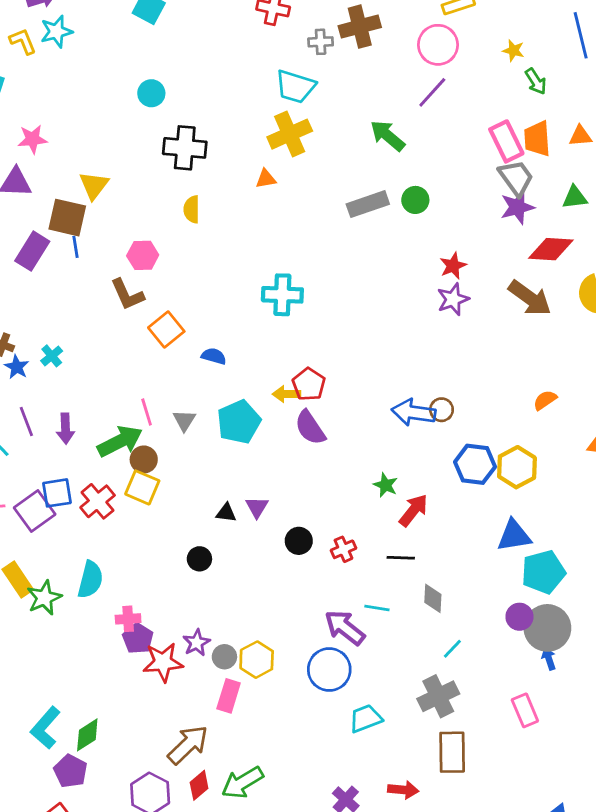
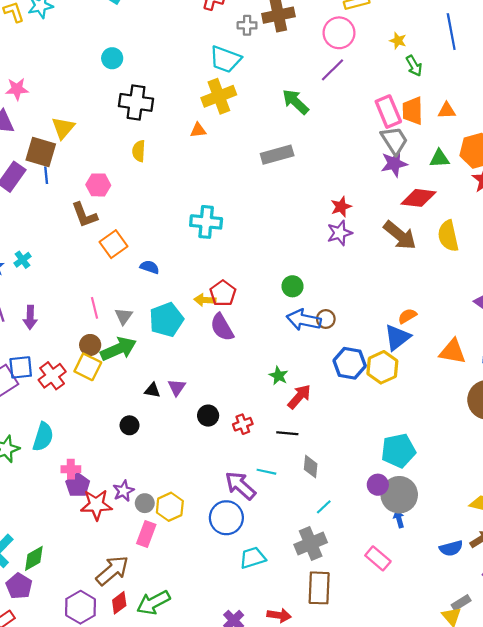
green circle: (415, 200) -> (292, 286), moved
green arrow: (120, 441) -> (118, 349), moved
blue triangle: (514, 536) -> (397, 337), moved, turned -32
pink rectangle: (525, 710) -> (378, 558), turned -30

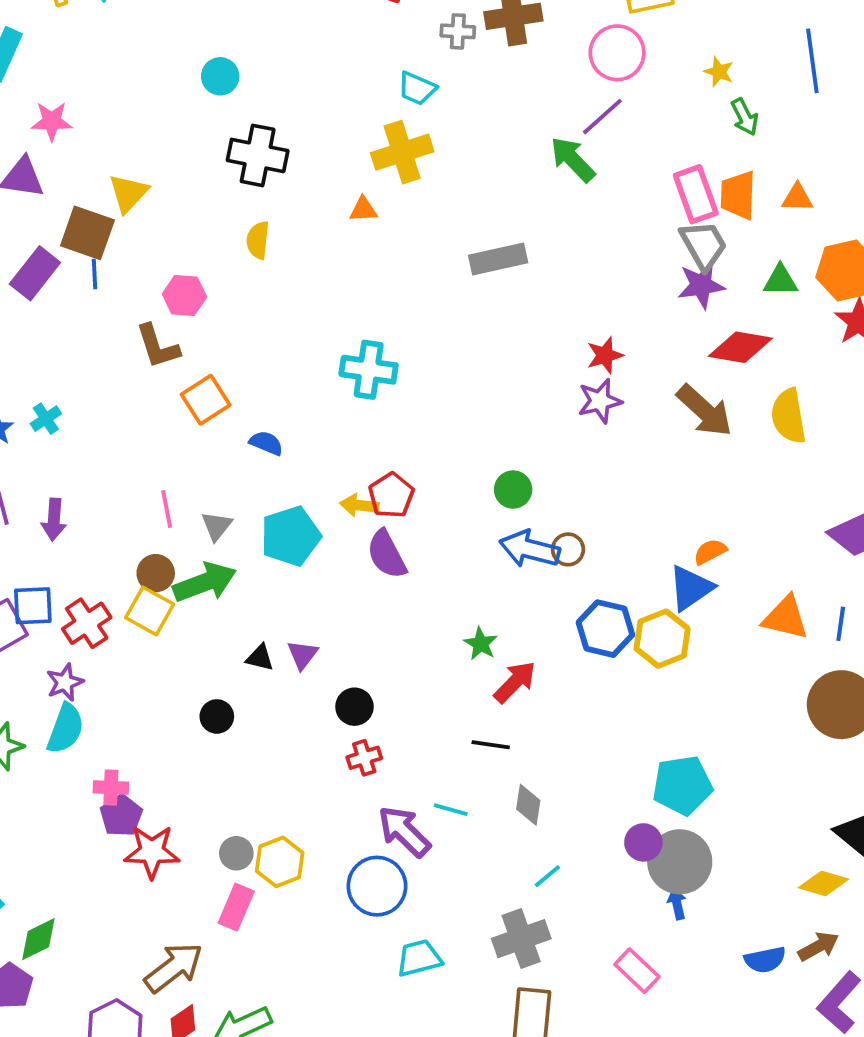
cyan trapezoid: (225, 59) -> (417, 88), size x0.7
green arrow: (295, 102) -> (573, 159), moved
red cross: (243, 424) -> (364, 758), moved
purple star: (123, 491) -> (65, 682), moved

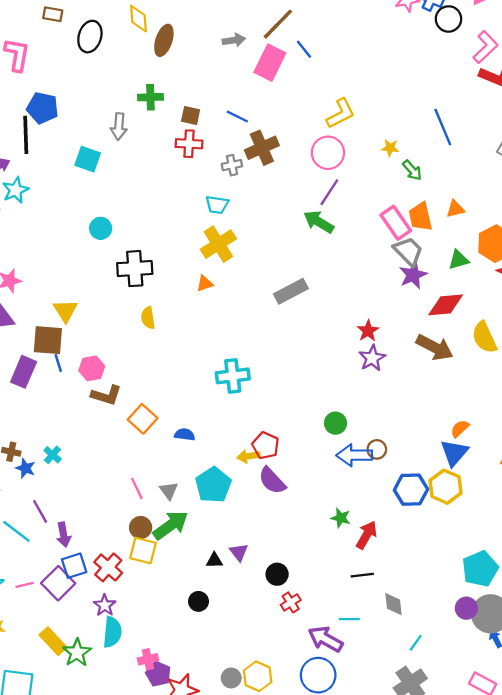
pink hexagon: (184, 295) -> (92, 368), moved
brown L-shape: (158, 346) -> (106, 395), turned -40
purple arrow: (54, 520) -> (64, 535), moved

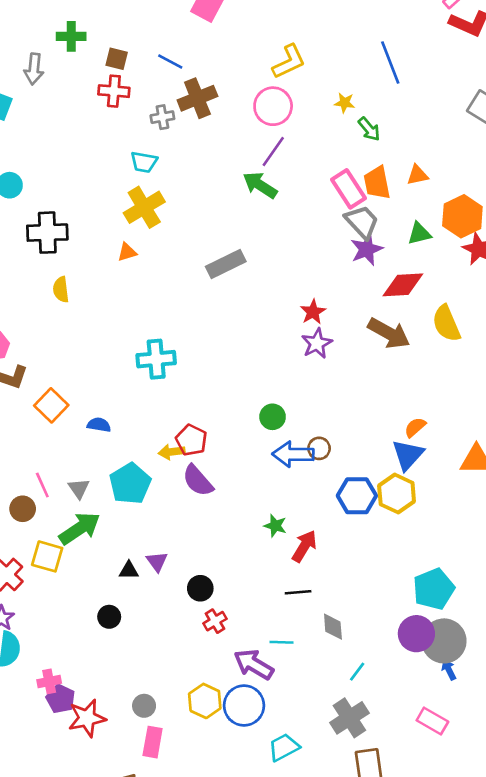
blue line: (443, 127) -> (390, 62), moved
brown circle: (141, 528) -> (23, 509), moved
purple circle: (466, 608) -> (416, 634), size x1.4
yellow hexagon: (258, 676) -> (205, 701), moved

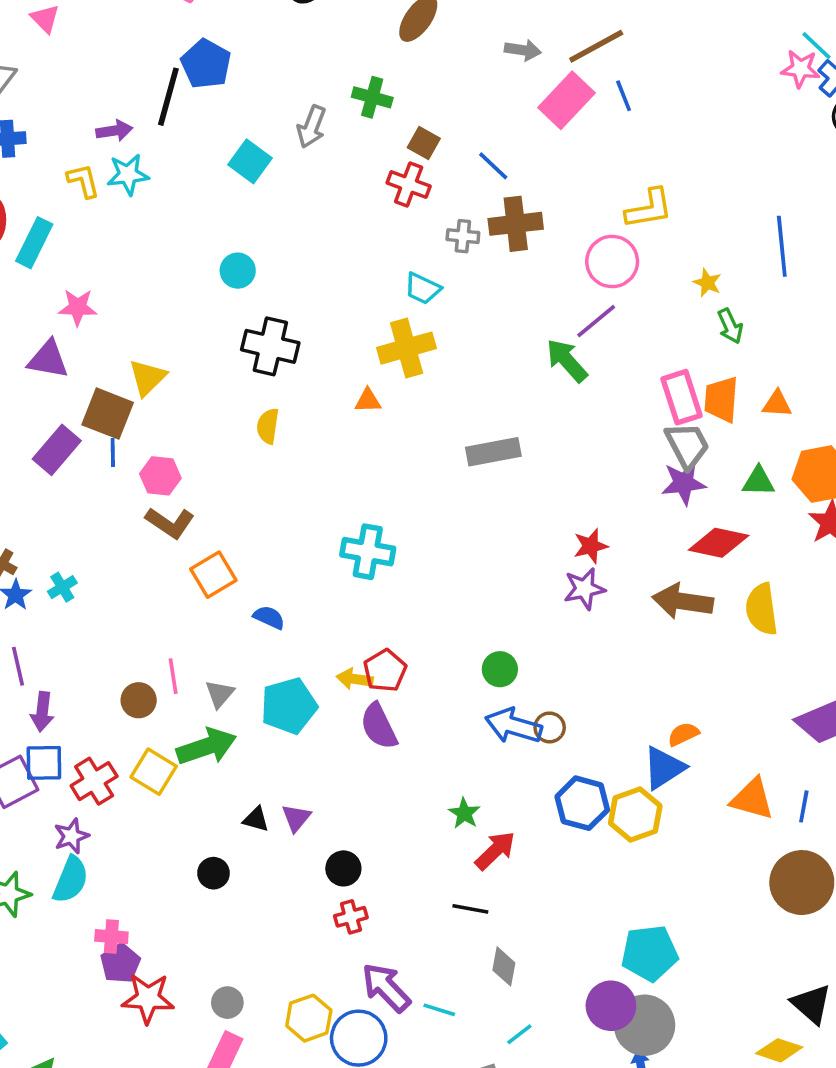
brown arrow: (389, 333) -> (683, 601), turned 144
cyan line: (282, 642) -> (439, 1010), moved

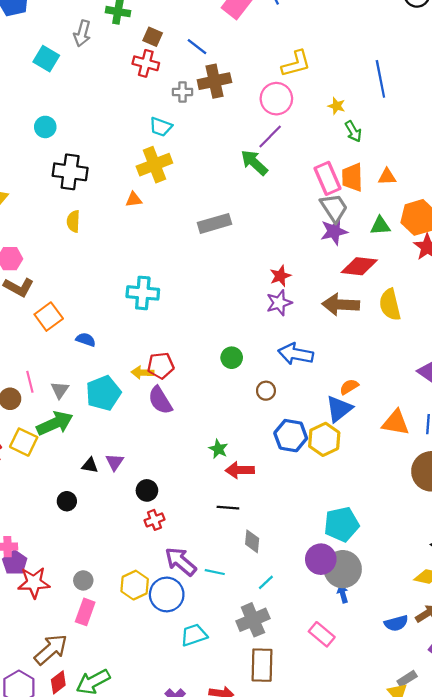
red pentagon: (385, 671) -> (161, 366), turned 30
blue arrow: (513, 726) -> (296, 354), moved
red arrow: (495, 851) -> (240, 470), turned -132

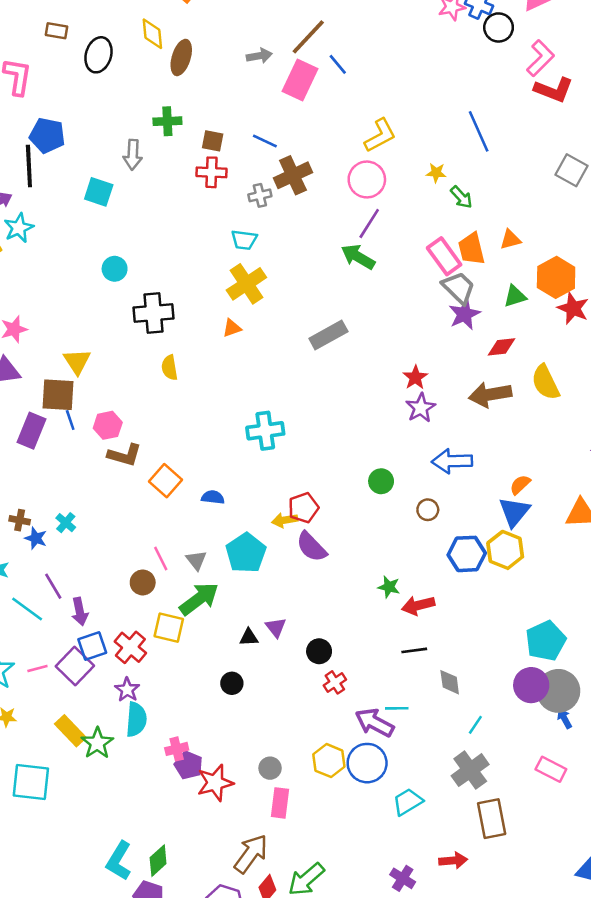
red diamond: (359, 266) -> (501, 347), size x0.7
cyan line: (215, 572) -> (397, 708), moved

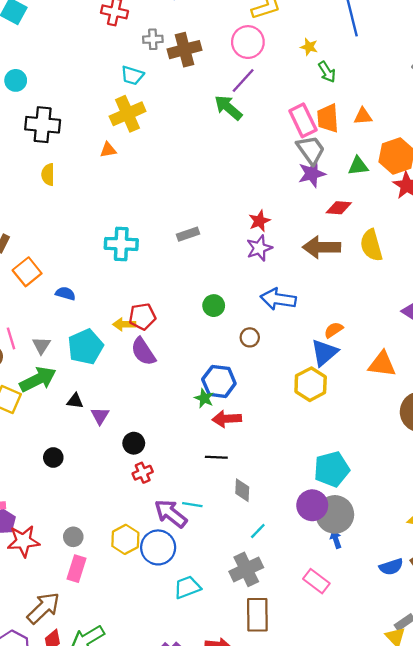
brown cross: (293, 175) -> (184, 50), moved
gray rectangle: (328, 335) -> (188, 234), moved, size x0.7
blue hexagon: (467, 554) -> (219, 381), moved
black triangle: (249, 637) -> (75, 401), moved

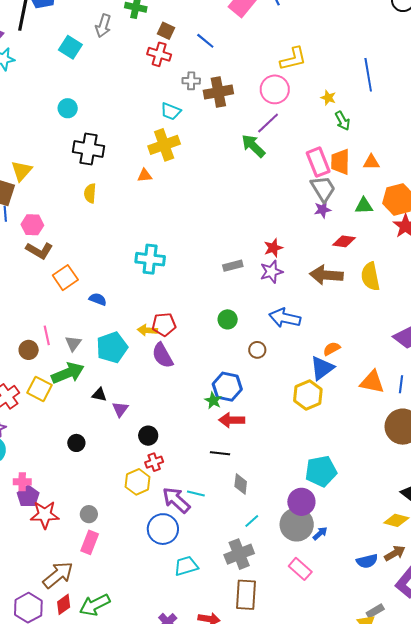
purple star: (312, 174) -> (322, 210), size x0.7
gray rectangle: (188, 234) -> (233, 266), moved
gray circle: (335, 514) -> (297, 524), moved
yellow hexagon: (125, 539) -> (138, 482), moved
blue arrow: (336, 539) -> (320, 533), turned 63

